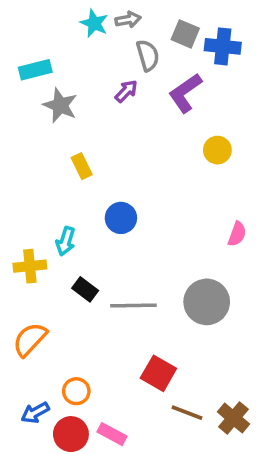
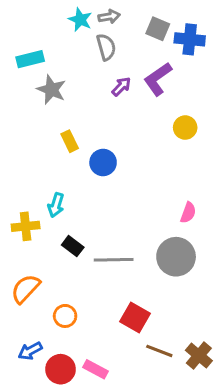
gray semicircle: (148, 55) -> (106, 47), moved
purple arrow: (126, 91) -> (121, 86), moved
blue circle: (121, 218) -> (103, 162), moved
pink semicircle: (237, 234) -> (188, 213), moved
orange circle: (76, 391) -> (65, 316), moved

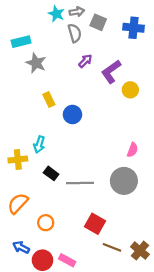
gray square: (158, 29) -> (98, 22), moved
purple L-shape: (158, 79) -> (111, 72), moved
blue arrow: (30, 351) -> (21, 247), turned 56

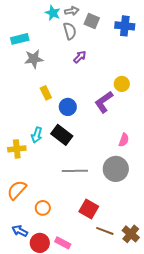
gray star: (36, 63) -> (34, 59), turned -30
purple L-shape: (111, 72) -> (104, 102), moved
black rectangle: (51, 173) -> (62, 135), moved, size x1.5

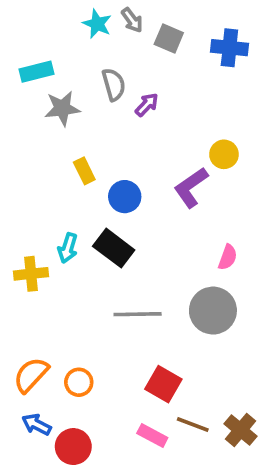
gray arrow: (72, 11) -> (132, 20), turned 64
gray semicircle: (70, 31) -> (114, 84), moved
orange semicircle: (17, 190) -> (31, 375), moved
pink rectangle: (63, 243) -> (152, 436), moved

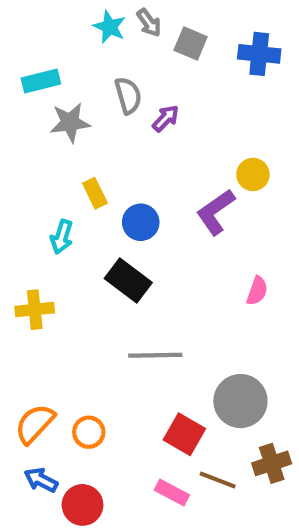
cyan arrow: (68, 248) -> (62, 237), moved
gray circle: (213, 311) -> (240, 401), moved
brown cross: (241, 430) -> (272, 463), moved, turned 32

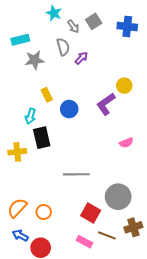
gray arrow: (149, 23) -> (73, 26), moved
gray square: (191, 44) -> (94, 21), turned 35
black rectangle: (128, 280) -> (42, 138), moved, turned 40
pink semicircle: (257, 291) -> (126, 143), turned 48

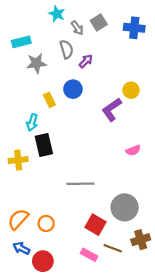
blue circle: (69, 109) -> (73, 89), moved

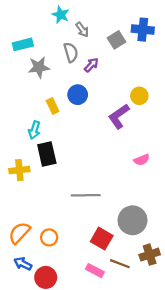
gray square: (99, 22) -> (117, 40), moved

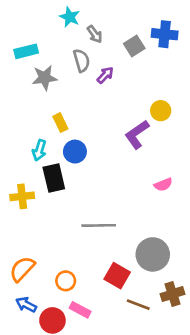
blue circle: (78, 95) -> (75, 152), moved
orange circle: (49, 237) -> (66, 281), moved
pink rectangle: (95, 271) -> (80, 310), moved

